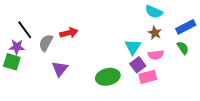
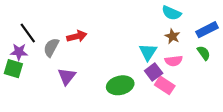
pink rectangle: (148, 77) -> (165, 85), turned 48

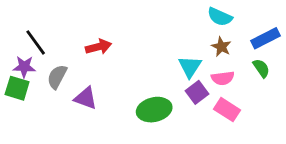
gray semicircle: (51, 47) -> (57, 77), moved
purple triangle: (67, 76) -> (86, 98), turned -48
pink rectangle: (165, 85) -> (227, 110), moved

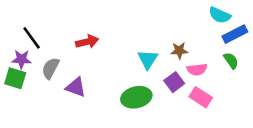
cyan semicircle: (220, 17) -> (220, 15), moved
brown star: (221, 47) -> (179, 51), moved, turned -30
cyan triangle: (190, 67) -> (148, 59), moved

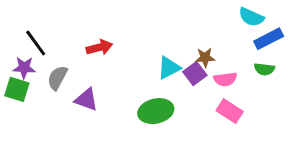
cyan triangle: (148, 59) -> (169, 68), turned 30
green semicircle: (231, 61) -> (264, 69), turned 132
purple square: (174, 82) -> (195, 73), moved

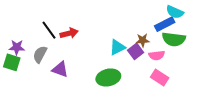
blue rectangle: (269, 39) -> (165, 24), moved
black line: (36, 43) -> (49, 30), moved
green semicircle: (264, 69) -> (174, 39), moved, size x1.6

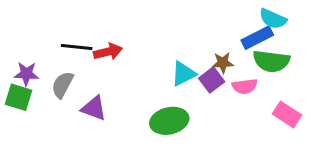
black line: (49, 30) -> (77, 47), turned -48
pink rectangle: (160, 77) -> (287, 115), moved

